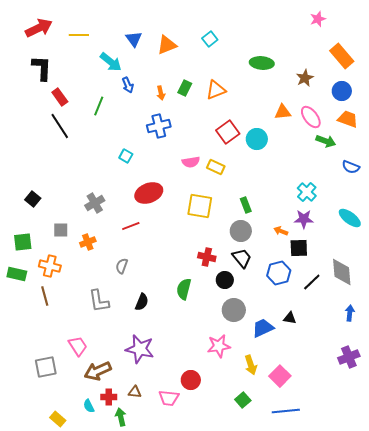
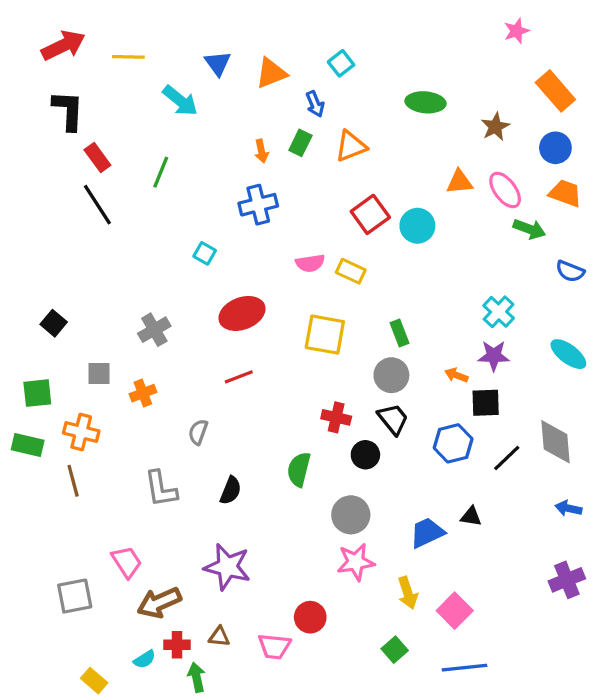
blue arrow: (128, 85) -> (315, 104), moved
red line: (131, 226) -> (239, 377), moved
gray circle: (234, 310) -> (351, 515), moved
blue arrow: (350, 313) -> (568, 508), turned -84
cyan semicircle: (89, 406) -> (145, 659), turned -96

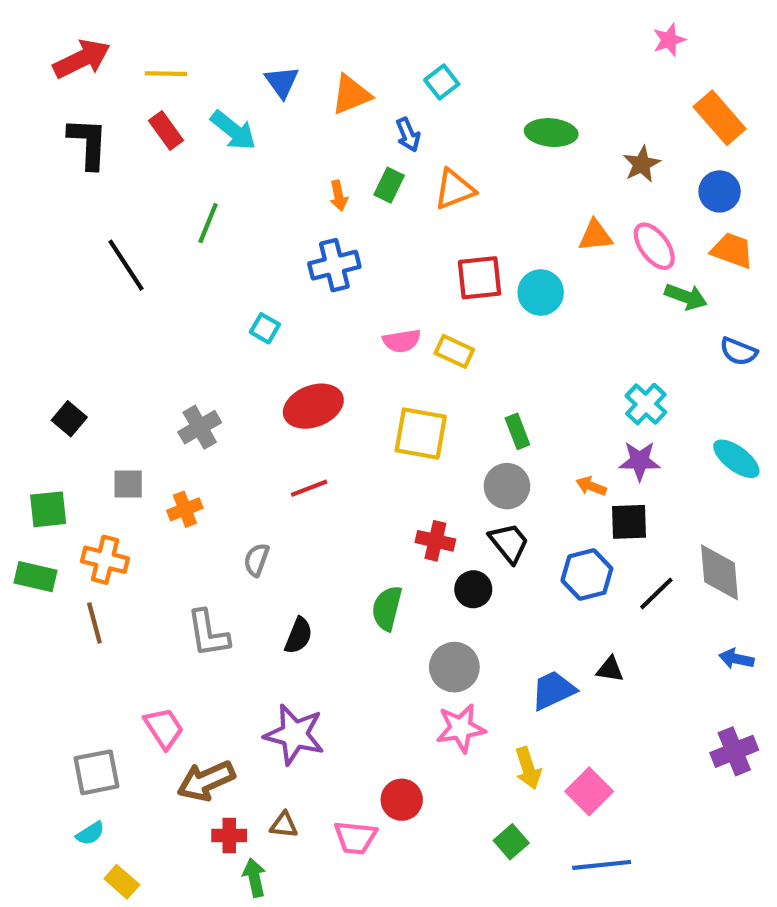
red rectangle: (97, 158) -> (166, 130), moved
red square: (370, 214) -> (480, 278), turned 30
cyan semicircle: (145, 659) -> (90, 833), moved

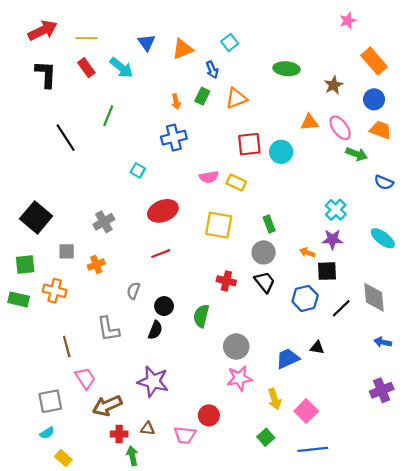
black square: (69, 419) -> (36, 217), size x1.8
black circle: (473, 589) -> (164, 306), moved
brown line: (94, 623) -> (67, 347), moved

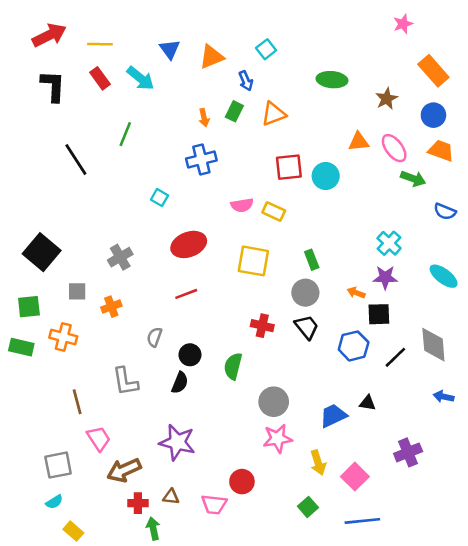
purple cross: (382, 390) -> (408, 452), moved

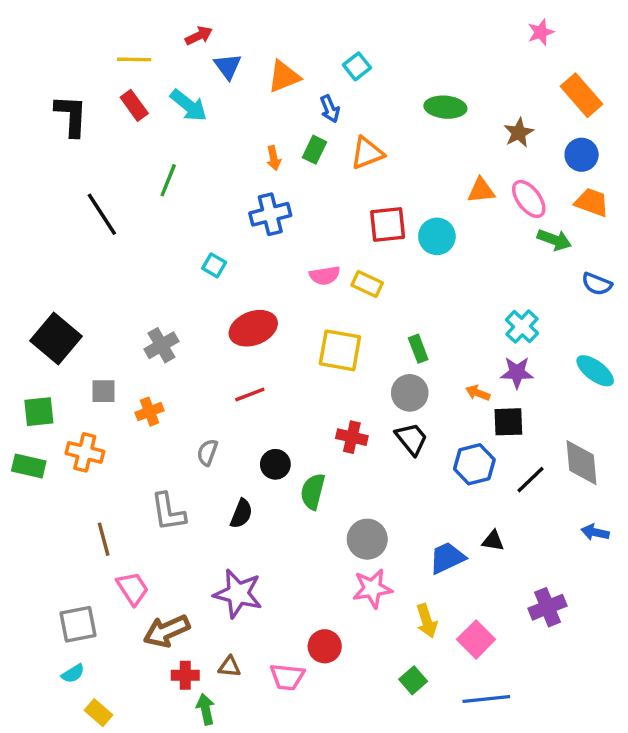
red arrow: (49, 35) -> (199, 36), moved, size x0.6
black circle: (190, 355) -> (275, 464), moved

